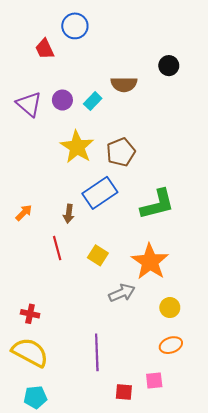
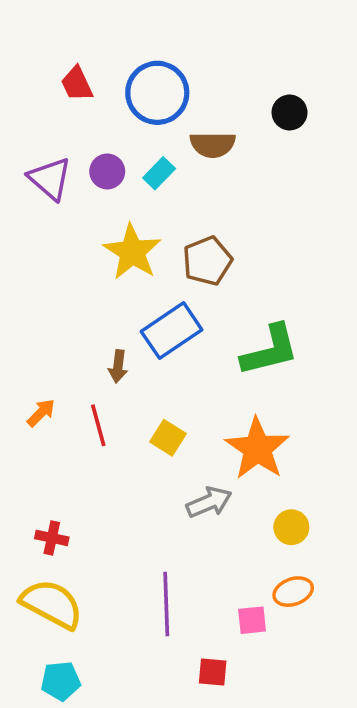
blue circle: (75, 26) -> (157, 93), moved, size x1.4
orange arrow: (24, 213) -> (41, 413), moved
pink square: (154, 381) -> (252, 620), moved

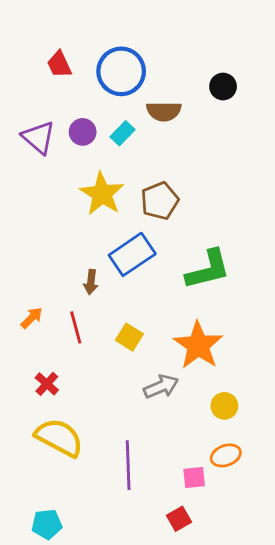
red cross: (52, 538) -> (47, 384), moved, turned 30
yellow semicircle: (52, 604) -> (59, 438), moved
red square: (213, 672) -> (179, 519), moved, turned -35

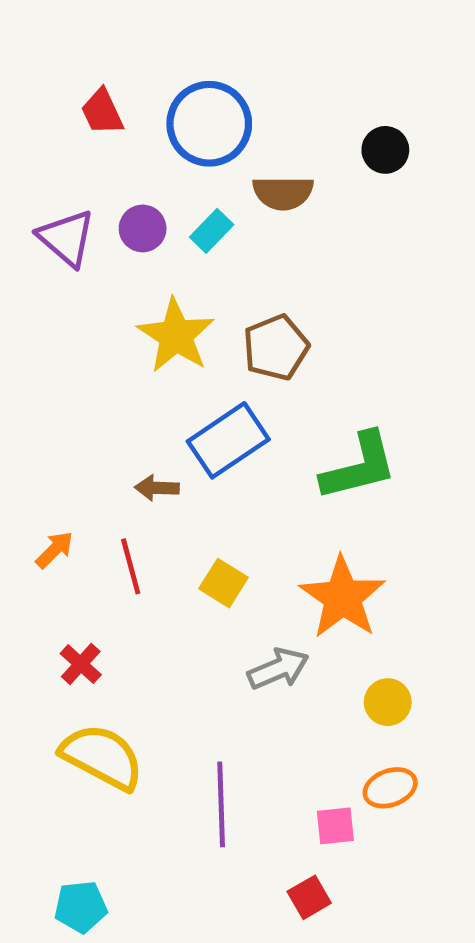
brown arrow: (91, 282) -> (157, 488), turned 85

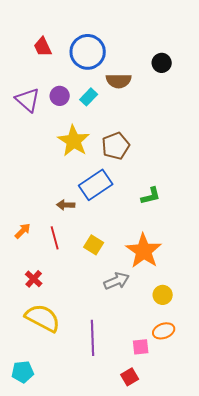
green L-shape: (359, 466) -> (151, 196), size x0.6
cyan pentagon: (81, 907) -> (23, 372), moved

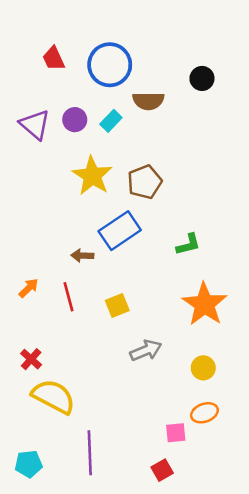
yellow square: (94, 245) -> (117, 305), turned 36
orange star: (144, 251) -> (204, 304), moved
red cross: (34, 279) -> (31, 359), moved
purple line: (93, 338) -> (90, 453), moved

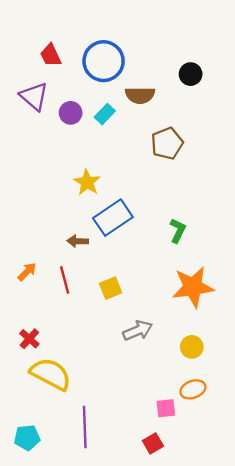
purple triangle: (35, 125) -> (34, 96), moved
yellow star: (92, 176) -> (87, 182), moved, size x0.7
brown pentagon: (145, 182) -> (167, 143), moved
green L-shape: (188, 244) -> (178, 231), turned -50
orange star: (204, 304) -> (193, 287), turned 30

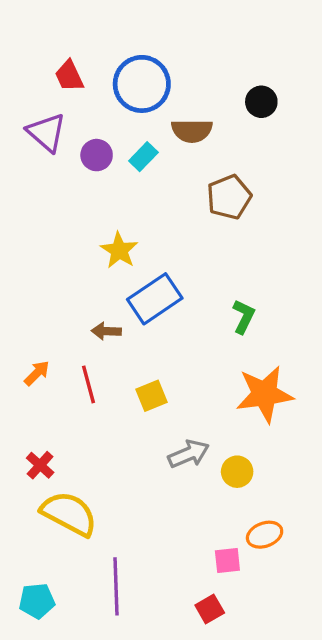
yellow circle: (192, 347) -> (237, 472), moved

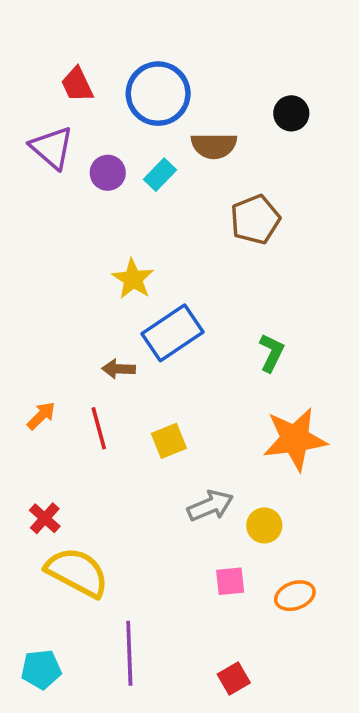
pink square: (227, 561) -> (230, 581), moved

